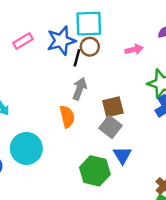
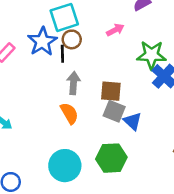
brown square: (113, 107) -> (111, 91), turned 35
cyan circle: (26, 148) -> (65, 166), moved
blue triangle: (122, 155) -> (133, 121), moved

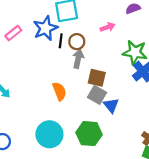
brown circle: (72, 39) -> (77, 42), moved
gray arrow: (74, 83) -> (78, 59), moved

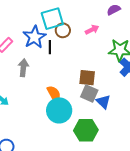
brown circle: (77, 42) -> (63, 30), moved
gray arrow: (78, 59) -> (23, 68), moved
cyan circle: (49, 134) -> (59, 110), moved

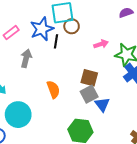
pink arrow: (92, 30) -> (101, 44), moved
gray square: (89, 93) -> (89, 94), turned 30
cyan circle: (59, 110) -> (18, 115), moved

